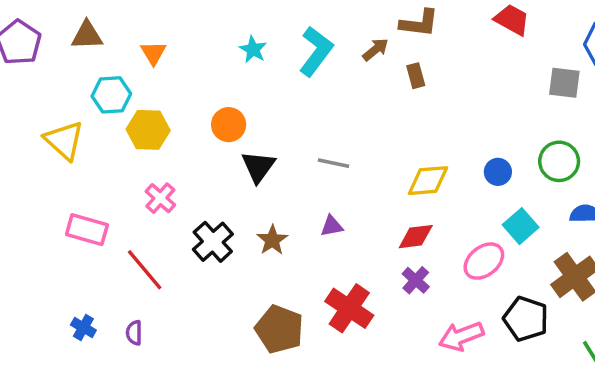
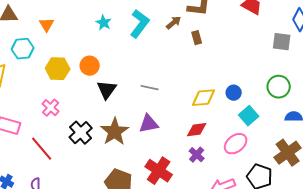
yellow hexagon: (148, 130) -> (58, 69), moved
blue circle: (498, 172) -> (234, 93), moved
purple triangle: (332, 226) -> (149, 124), size x1.5
cyan square: (521, 226) -> (249, 116), moved
brown star: (272, 240) -> (115, 132), size x1.6

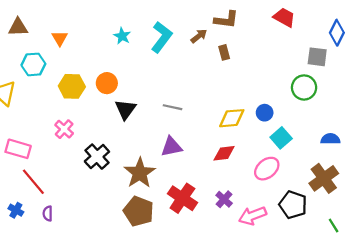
green circle: (279, 87) -> (304, 87), moved
brown star: (115, 132) -> (140, 173), moved
red line: (42, 149) -> (33, 182), moved
purple cross: (197, 155) -> (224, 199), moved

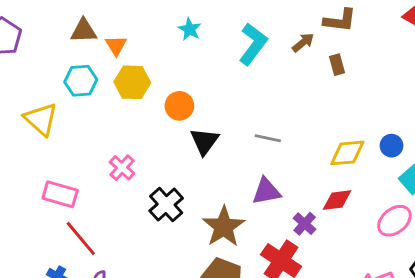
brown triangle: (18, 27) -> (84, 31), moved
cyan star: (122, 36) -> (190, 29), moved
yellow hexagon: (72, 86) -> (132, 82), moved
purple cross: (224, 199) -> (305, 224), moved

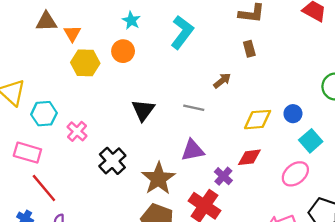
brown arrow: (303, 43) -> (222, 81), moved
cyan hexagon: (81, 81) -> (44, 114), moved
orange circle: (179, 106) -> (123, 51), moved

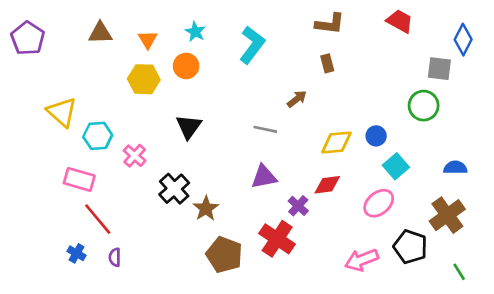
orange triangle: (72, 33) -> (148, 40), moved
black triangle: (143, 110) -> (189, 127), moved
brown star: (158, 179) -> (206, 208), moved, size x0.7

